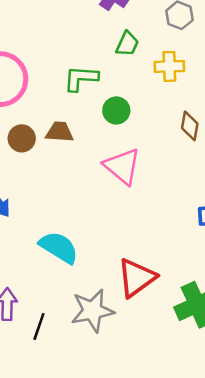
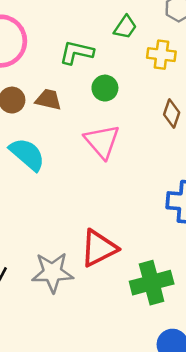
cyan semicircle: (59, 247) -> (27, 154), moved

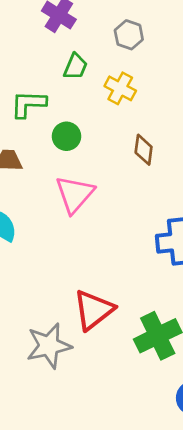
yellow cross: (161, 55) -> (120, 88), turned 32
pink triangle: (102, 141) -> (75, 194), turned 33

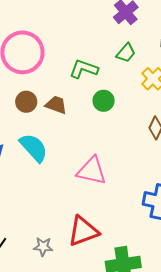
pink triangle: (75, 194) -> (92, 171), moved, turned 44
gray star: (49, 346) -> (43, 247), size x0.6

